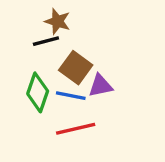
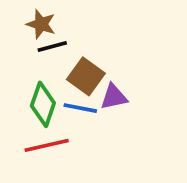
brown star: (58, 21) -> (41, 24), moved
red line: (76, 129) -> (47, 145), moved

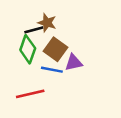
brown star: (41, 24) -> (47, 23), moved
green diamond: (43, 104) -> (28, 49), moved

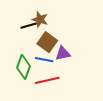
green diamond: (28, 49) -> (24, 67), moved
red line: (30, 94) -> (47, 80), moved

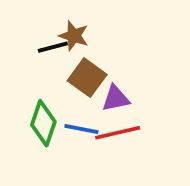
blue line: (44, 60) -> (81, 129), moved
red line: (47, 80) -> (118, 133), moved

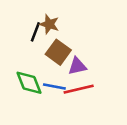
black line: (53, 47) -> (35, 32), turned -54
green diamond: (43, 123) -> (29, 83), turned -40

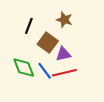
brown star: (49, 24) -> (64, 20), moved
blue line: (54, 87) -> (45, 71), turned 42

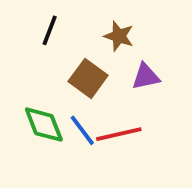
black line: (29, 26) -> (50, 30), moved
purple triangle: (63, 54) -> (146, 76), moved

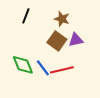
brown square: (88, 78) -> (57, 41), moved

